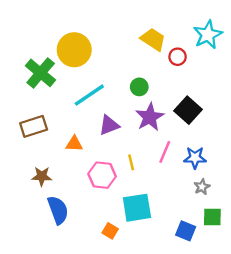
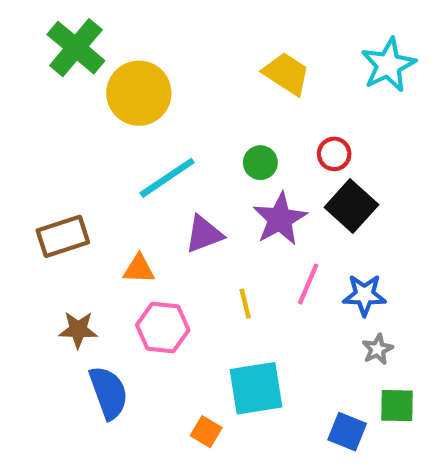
red circle: (178, 57) -> (334, 154), moved
green cross: (41, 73) -> (76, 48), moved
pink hexagon: (102, 175) -> (163, 327), moved

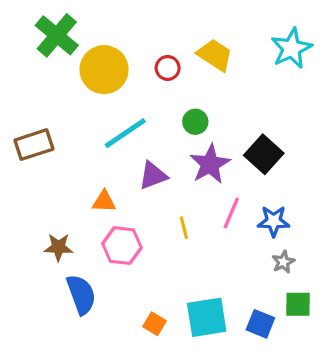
red circle: (334, 154) -> (168, 68), moved
brown rectangle: (63, 236) -> (34, 145), moved
cyan square: (256, 388) -> (207, 317), moved

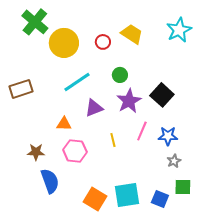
orange square: (155, 324) -> (95, 199), size x1.6

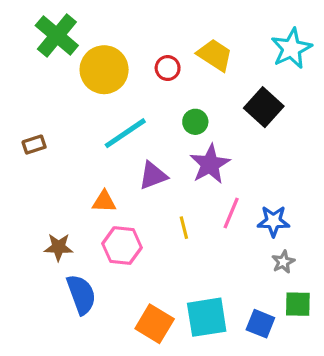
brown rectangle: (21, 89) -> (34, 145), size x0.6
black square: (162, 95) -> (264, 107), moved

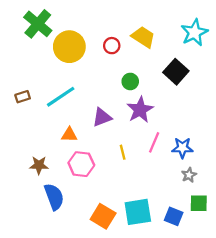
cyan line: (125, 133) -> (61, 97), moved

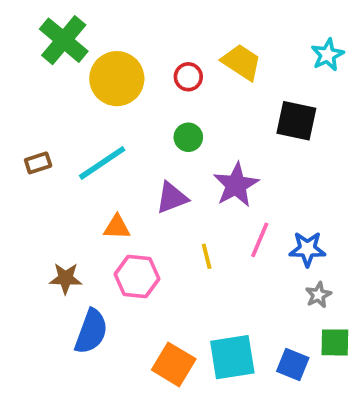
cyan star: (194, 33) -> (328, 55), size x0.7
black square: (176, 72) -> (296, 121), turned -30
green circle: (130, 81) -> (188, 137), moved
blue semicircle: (54, 197) -> (91, 331), turned 40

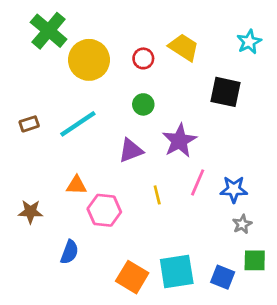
orange triangle: (117, 227) -> (76, 185), moved
brown star: (66, 278) -> (31, 212), moved
blue semicircle: (91, 331) -> (69, 252), size x0.7

